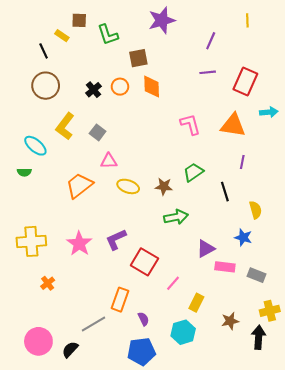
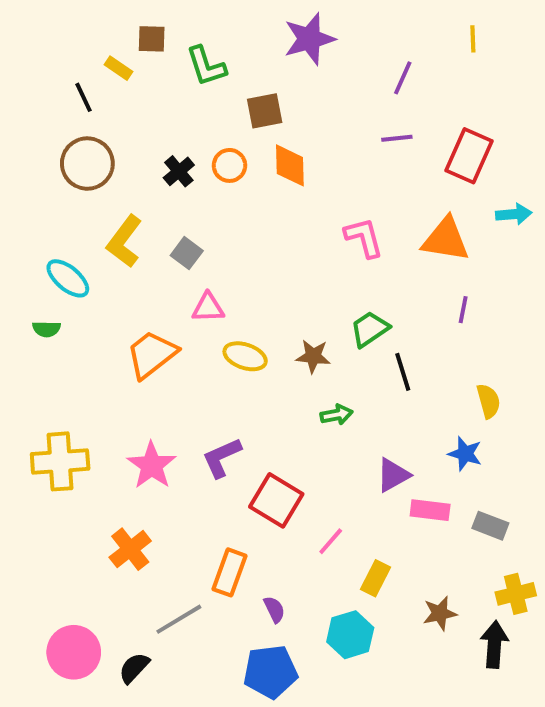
black line: (225, 192) -> (403, 372), moved
green arrow: (176, 217) -> (337, 415), size x0.7
orange cross: (48, 283) -> (130, 549), moved, size x1.5

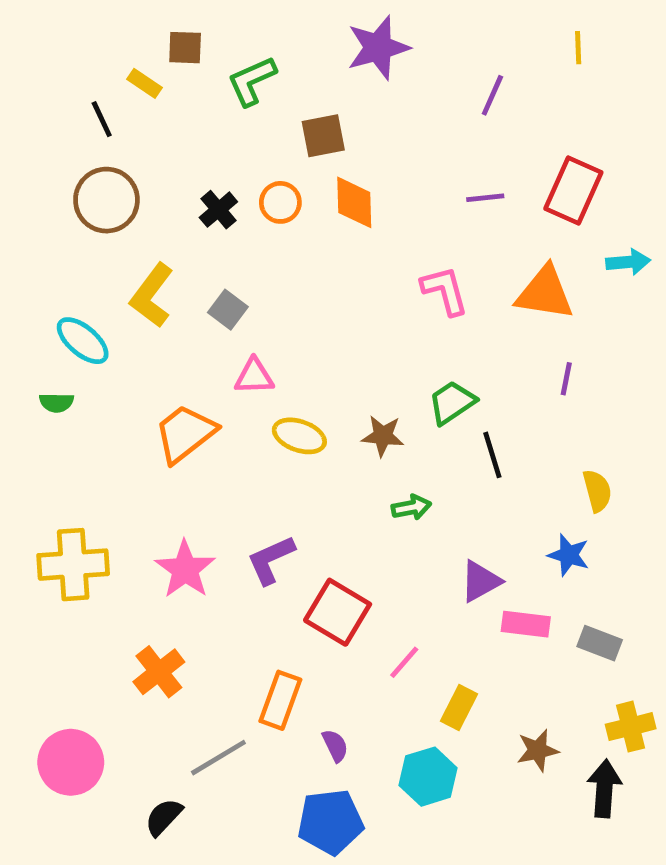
green L-shape: (206, 66) -> (252, 81), turned 84
purple line: (397, 138) -> (485, 198), moved
pink circle: (74, 652) -> (71, 762), moved

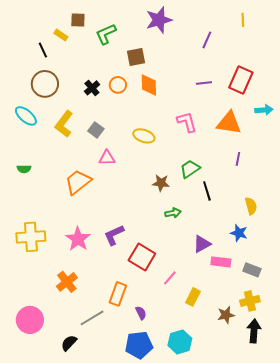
cyan ellipse: (83, 341) -> (26, 116), moved
yellow ellipse: (299, 436) -> (144, 136), moved
yellow cross: (631, 727) -> (250, 301), moved
cyan hexagon: (428, 777) -> (180, 342), moved

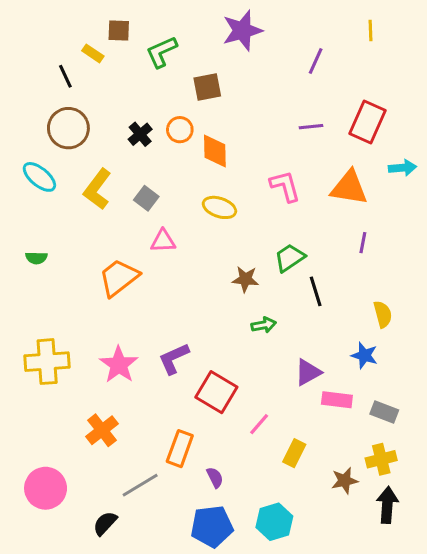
orange diamond: (149, 85) -> (215, 151), moved

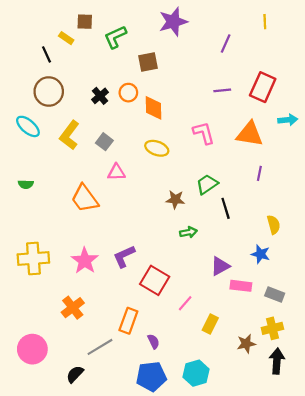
orange trapezoid: (119, 278) -> (85, 198), turned -88

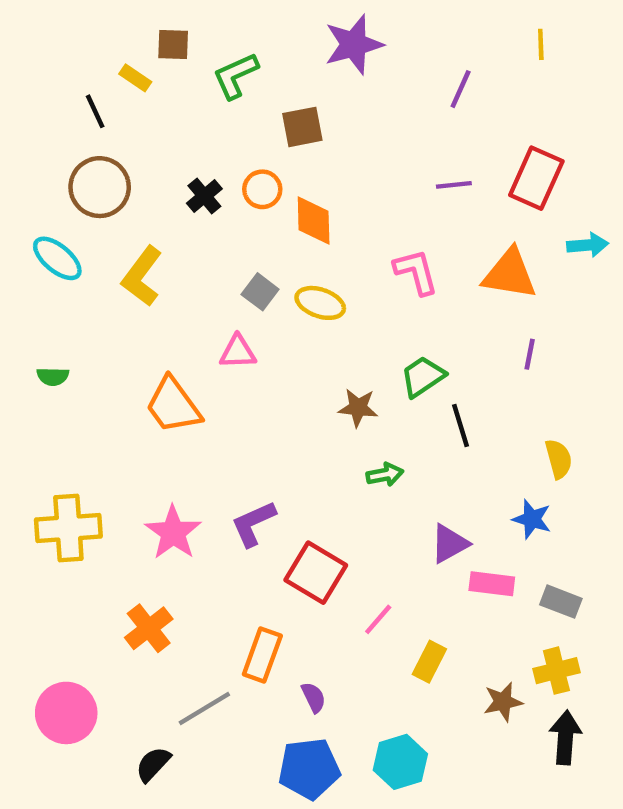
gray square: (104, 142) -> (260, 292), moved

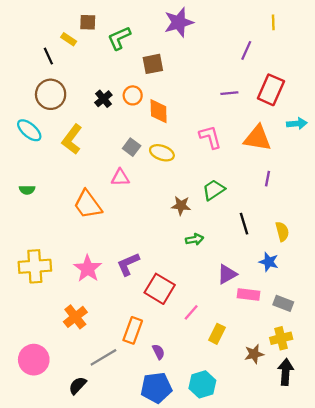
purple line: (461, 89) -> (246, 50), moved
black line: (461, 426) -> (244, 224), moved

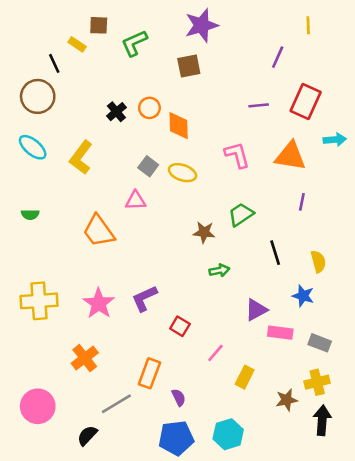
brown square: (153, 64) -> (189, 66), moved
brown circle: (51, 94) -> (38, 96), moved
red square: (160, 289) -> (180, 326), size x0.6

